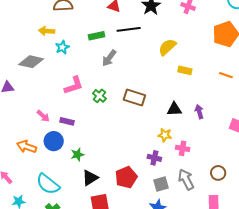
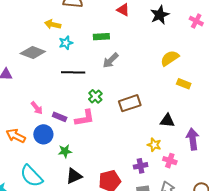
black line: (129, 29) -> (73, 72), moved
pink L-shape: (74, 85) -> (85, 118), moved
brown rectangle: (134, 98) -> (130, 103), turned -45
purple arrow: (199, 112) -> (193, 139), moved, size x1.5
purple cross: (154, 158) -> (141, 166), turned -32

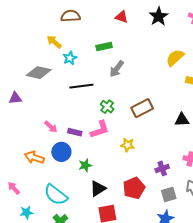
yellow arrow: (53, 24) -> (54, 42), turned 35
yellow star: (154, 145) -> (128, 145), moved

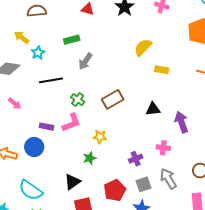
pink arrow: (51, 127) -> (15, 104), moved
green star: (85, 165) -> (90, 158), moved
red pentagon: (134, 188) -> (115, 190), moved

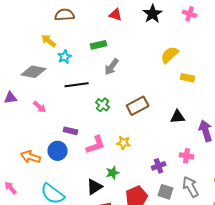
pink L-shape: (71, 123) -> (96, 145), moved
green star: (90, 158) -> (113, 173), moved
gray square: (143, 184) -> (166, 192), turned 35

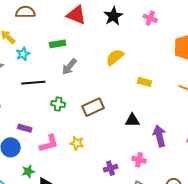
red triangle: (116, 15) -> (76, 15), size x1.5
yellow semicircle: (170, 55) -> (115, 57), moved
green cross: (103, 105) -> (58, 104), turned -32
green star: (113, 173) -> (28, 171), moved

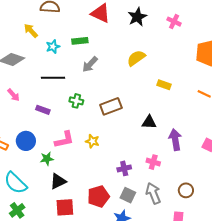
cyan star: (23, 54) -> (53, 47), moved
purple rectangle: (25, 128) -> (43, 110), moved
green star: (28, 171) -> (47, 159), moved

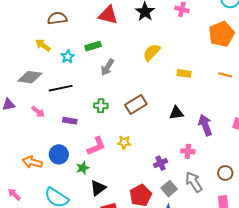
black line: (53, 78) -> (61, 88), moved
gray square: (128, 195) -> (169, 189), turned 35

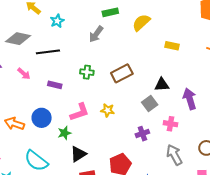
green rectangle: (93, 46) -> (110, 12), moved
gray square: (169, 189) -> (150, 104), moved

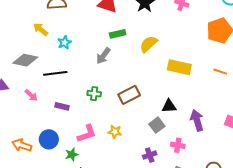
yellow rectangle: (172, 46) -> (179, 67), size x1.6

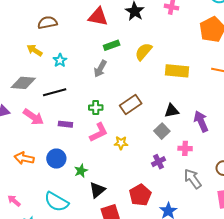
pink arrow: (31, 95) -> (33, 117), size x1.5
pink L-shape: (87, 134) -> (99, 132), moved
orange arrow: (22, 145) -> (24, 158), moved

